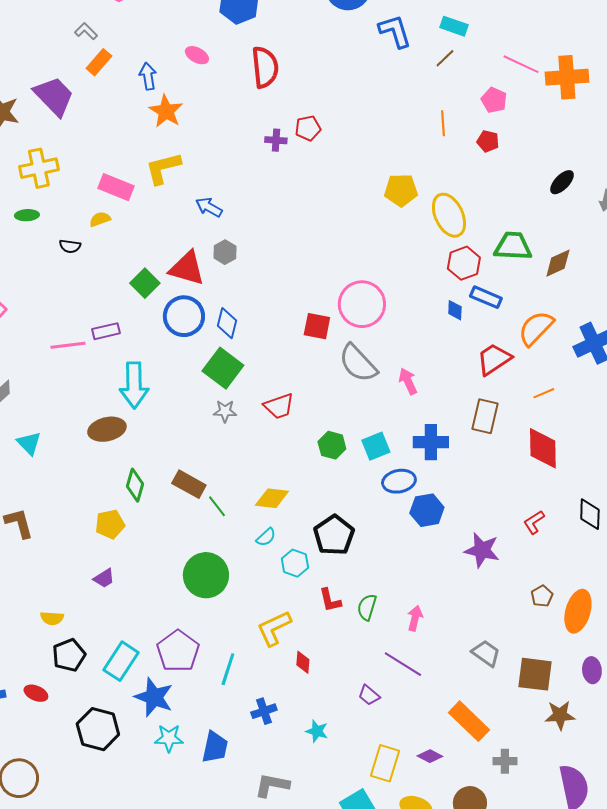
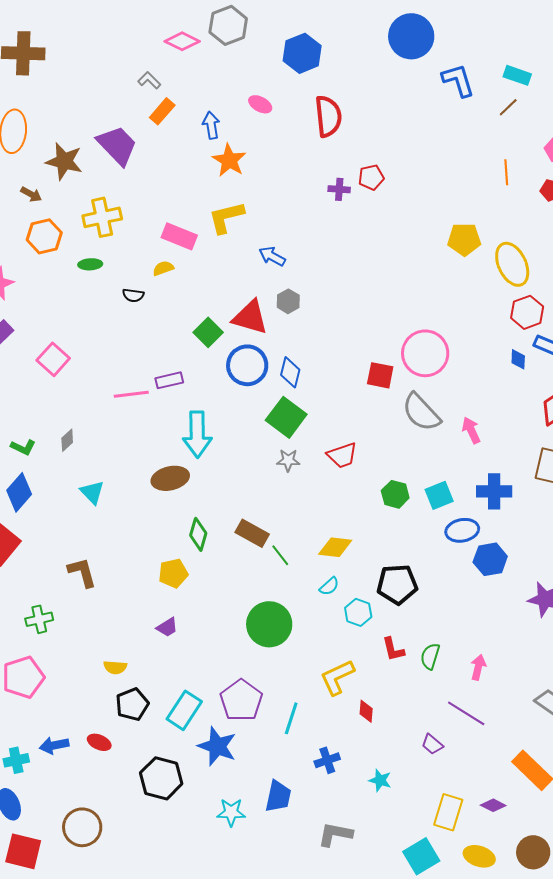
black pentagon: (334, 535) -> (397, 584), turned 30
cyan star: (169, 738) -> (231, 812), moved

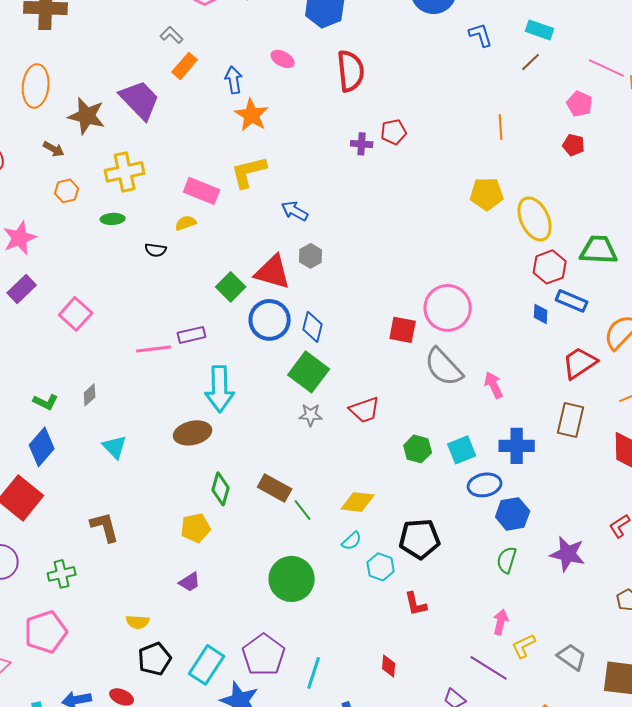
blue L-shape: (458, 80) -> (481, 35), size x0.7
orange line: (506, 172) -> (501, 127), moved
orange hexagon: (44, 236) -> (67, 191), size x0.7
green semicircle: (430, 656) -> (507, 560), moved
yellow L-shape: (337, 677) -> (524, 646), moved, size x0.7

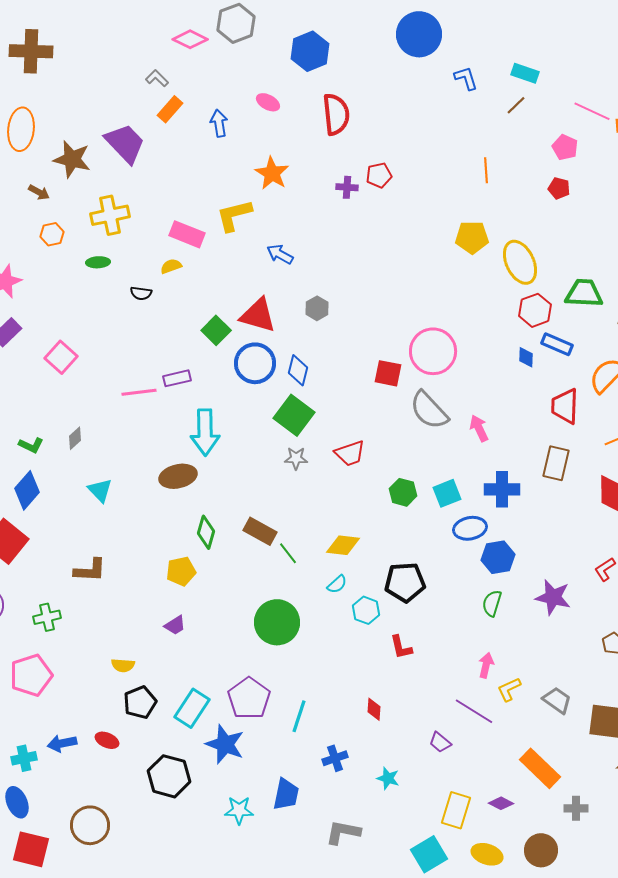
orange star: (252, 115) -> (272, 173), moved
gray hexagon: (311, 256) -> (317, 308), moved
red trapezoid: (580, 363) -> (565, 406), turned -54
brown L-shape: (105, 527) -> (90, 570), turned 108

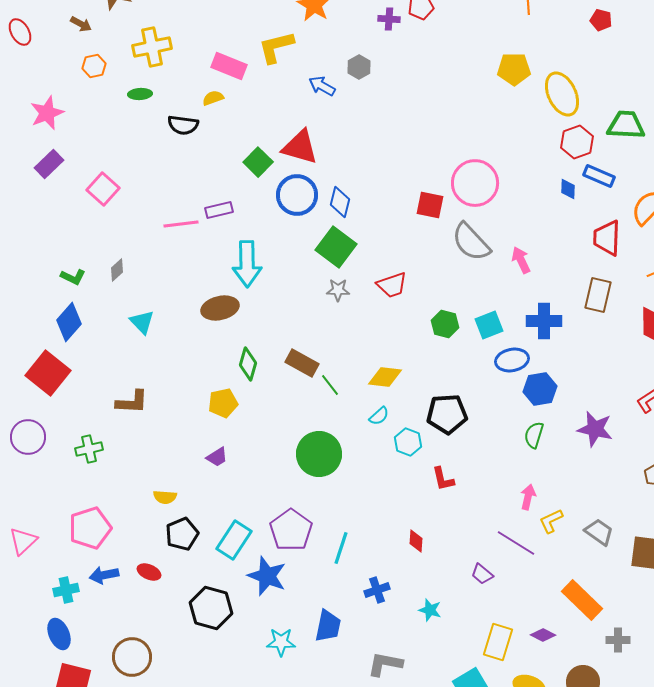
black semicircle: (141, 293) -> (183, 125), size x1.4
gray hexagon: (317, 308) -> (359, 67), moved
pink pentagon: (31, 675) -> (90, 528), moved

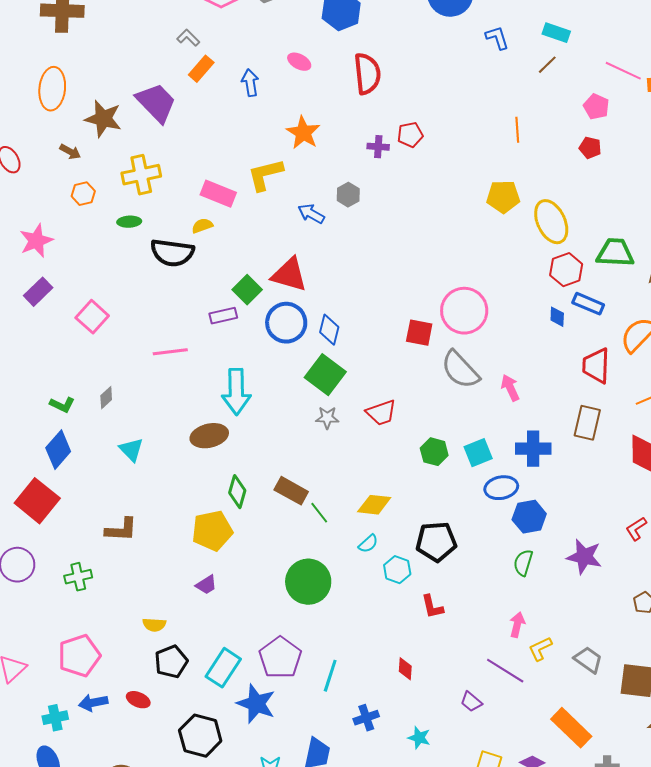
black semicircle: (183, 125) -> (172, 253), size x1.4
purple rectangle: (219, 210) -> (223, 316), moved
yellow pentagon: (223, 403) -> (212, 531), size x1.4

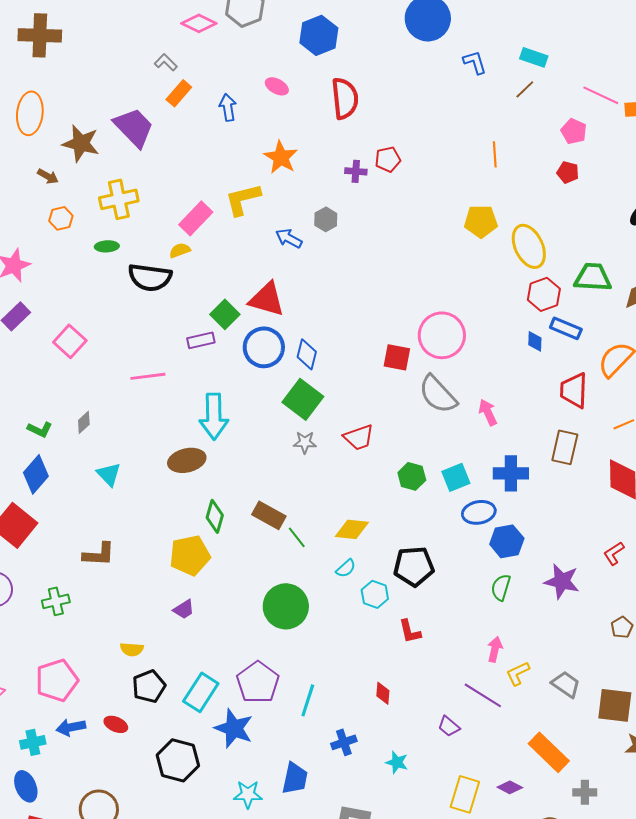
pink rectangle: (218, 194) -> (196, 218), turned -68

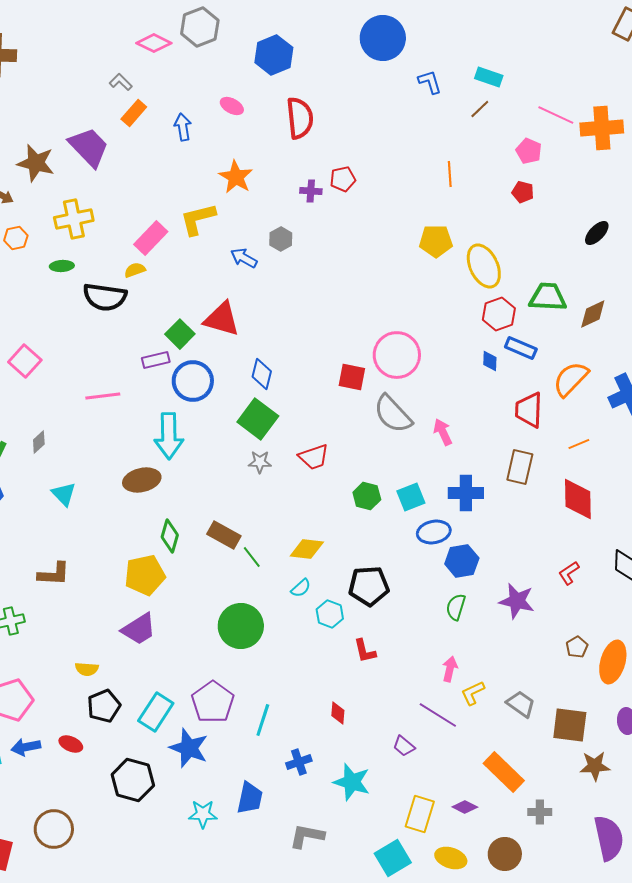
blue circle: (264, 347) -> (193, 381), moved
purple trapezoid: (184, 609) -> (139, 629), size x1.6
cyan star: (397, 762) -> (352, 782), size x1.6

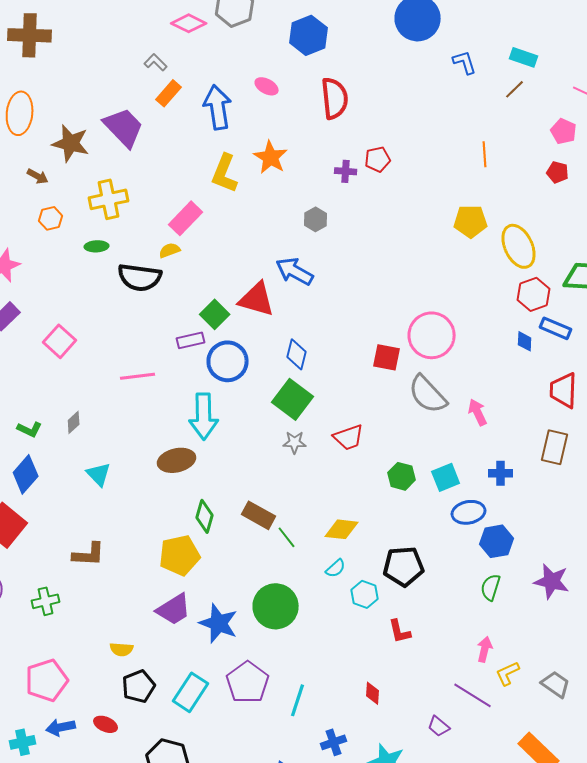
blue arrow: (183, 127) -> (218, 107), size x1.6
yellow L-shape: (198, 219) -> (225, 173), moved, turned -54
blue arrow: (244, 258) -> (295, 271), moved, size x1.4
blue cross: (466, 493) -> (501, 473), size x0.7
blue star: (189, 748) -> (219, 623), moved

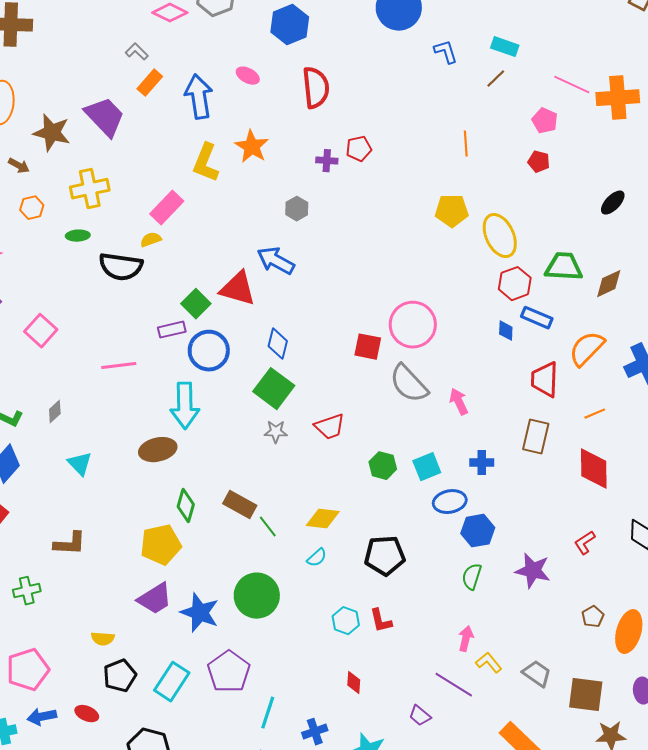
cyan hexagon: (365, 594) -> (346, 621), moved
yellow L-shape: (508, 673) -> (489, 663), turned 76
cyan line: (298, 700) -> (268, 713), moved

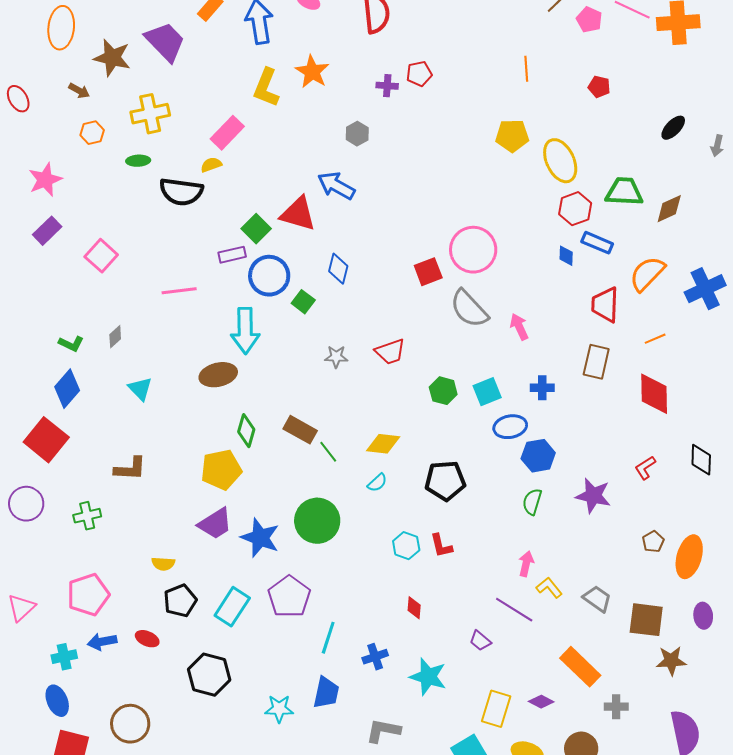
pink pentagon: (545, 121) -> (589, 20), moved
red square: (368, 347) -> (428, 272), turned -32
green square: (274, 389) -> (303, 302), moved, size x0.6

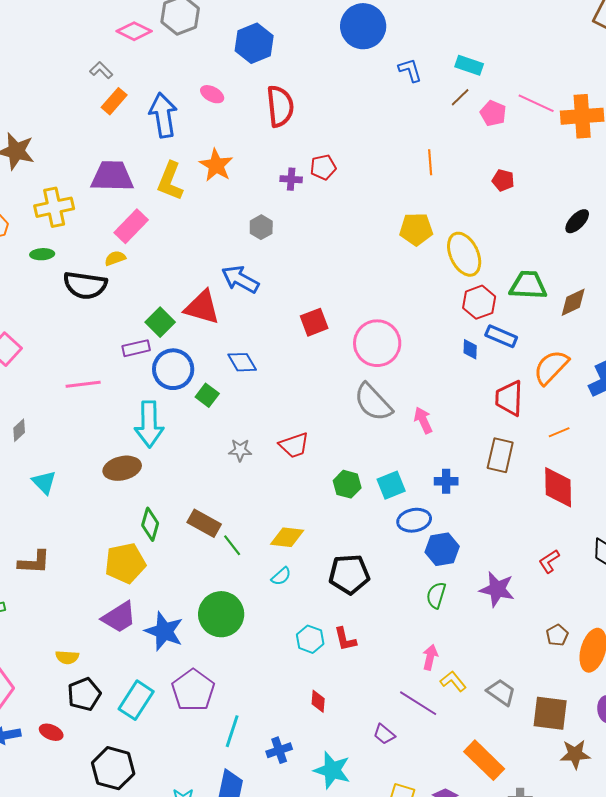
purple trapezoid: (165, 42) -> (112, 176), moved, turned -45
blue diamond: (338, 269) -> (242, 362), turned -44
red square: (428, 272) -> (314, 322), moved

